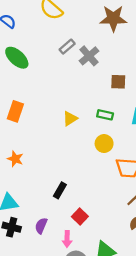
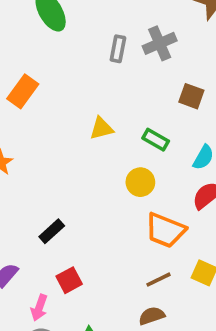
gray rectangle: (67, 47) -> (118, 49), moved, turned -56

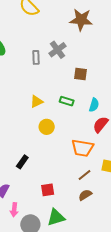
yellow circle: (140, 182) -> (47, 127), moved
red square: (69, 280) -> (48, 190), moved, turned 32
pink arrow: (39, 308) -> (14, 210), moved

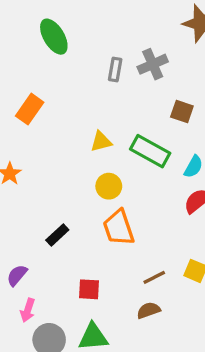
green rectangle: (67, 101) -> (150, 151), size x1.6
orange trapezoid: (82, 148) -> (119, 228), moved, turned 50

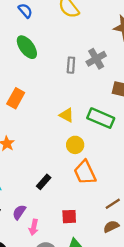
yellow triangle: (101, 142) -> (67, 115), turned 49
pink arrow: (28, 310) -> (34, 227), moved

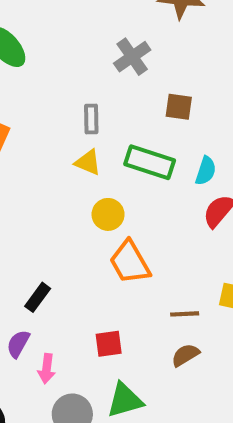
gray rectangle: (71, 65) -> (91, 119), moved
black rectangle: (44, 182) -> (38, 297), moved
brown line: (113, 204) -> (185, 314), turned 35

